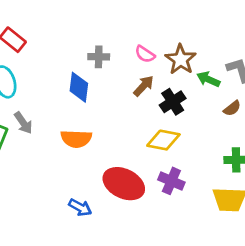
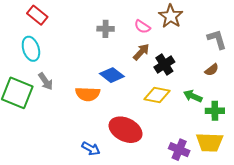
brown star: (181, 59) -> (171, 16), moved
green arrow: (208, 79) -> (193, 96), moved
blue diamond: (79, 87) -> (112, 75), moved, turned -60
purple cross: (171, 181) -> (179, 150), moved

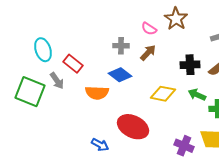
red rectangle: (37, 15) -> (73, 64), moved
gray cross: (106, 29) -> (121, 46), moved
black cross: (164, 65) -> (190, 65), moved, turned 30

